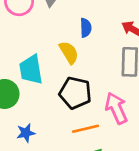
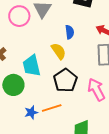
black pentagon: (75, 93) -> (65, 80), turned 30
orange line: (85, 129) -> (52, 108), moved

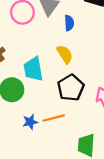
blue semicircle: (70, 32) -> (69, 23), moved

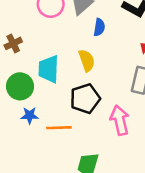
blue star: (30, 122) -> (30, 116), moved

